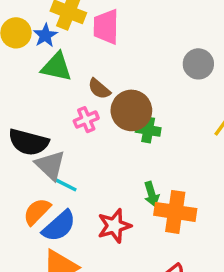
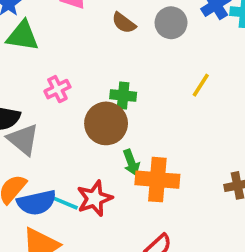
brown semicircle: (99, 89) -> (124, 23), moved
brown circle: (131, 110) -> (106, 123), moved
cyan line: (65, 185) -> (66, 203), moved
blue semicircle: (59, 226) -> (37, 203), turned 33

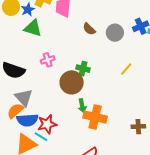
gray triangle: (23, 140) -> (24, 98), moved
red star: (95, 198) -> (47, 124), moved
cyan line: (66, 203) -> (41, 137), moved

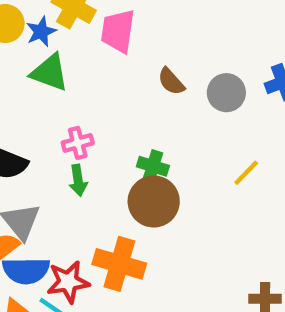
brown circle: (72, 82) -> (154, 201), moved
green arrow: (82, 106) -> (78, 180), moved
orange cross: (95, 117) -> (119, 264), moved

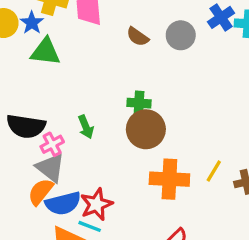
pink cross: (78, 143) -> (52, 144), moved
yellow line: (246, 173) -> (214, 171), moved
orange cross: (119, 264) -> (169, 179), moved

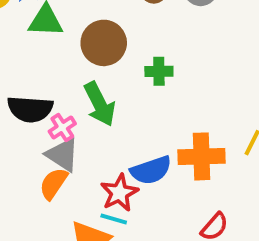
green arrow: (86, 127) -> (100, 104), size x1.6
brown circle: (146, 129) -> (104, 43), moved
blue semicircle: (63, 203) -> (151, 170), moved

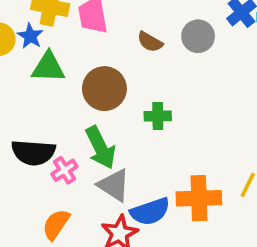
gray triangle: (63, 155) -> (114, 185), moved

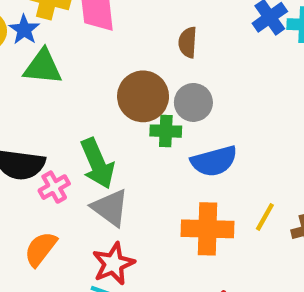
gray circle: (198, 36) -> (193, 102), moved
brown semicircle: (150, 42) -> (188, 42), moved, turned 60
brown circle: (104, 89) -> (143, 96), moved
blue semicircle: (150, 212) -> (214, 161), moved

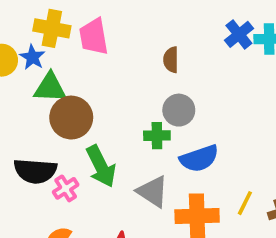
brown circle: (143, 96) -> (71, 118), moved
gray triangle: (110, 208) -> (153, 192), moved

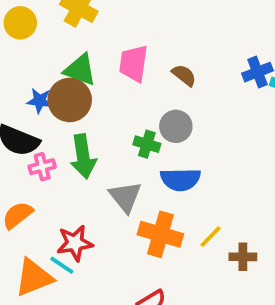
pink trapezoid: (94, 37) -> (134, 63), moved
blue star: (32, 57) -> (40, 101), moved, turned 30
brown semicircle: (171, 60) -> (184, 75), turned 110
green triangle: (50, 88) -> (80, 70), moved

